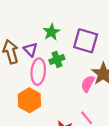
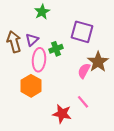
green star: (51, 32) -> (42, 12), moved
purple triangle: (31, 50) -> (32, 40), turned 32

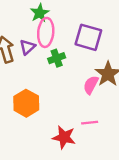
pink ellipse: (39, 60) -> (46, 32), moved
pink line: (83, 102) -> (90, 123), turned -56

